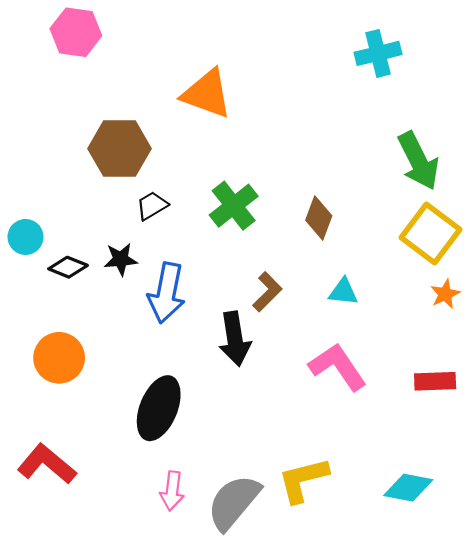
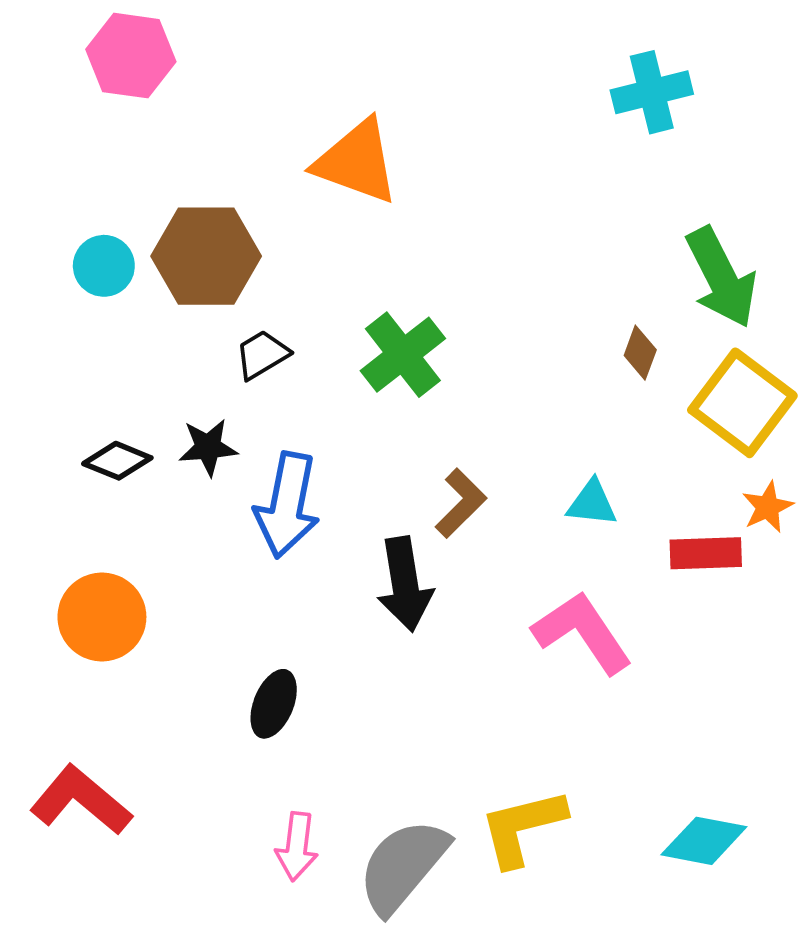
brown diamond: (319, 218) -> (640, 353), moved, size x0.7
cyan circle: (26, 237) -> (104, 266), moved
red rectangle: (435, 381) -> (706, 553), moved
black ellipse: (159, 408) -> (274, 704), size x0.6

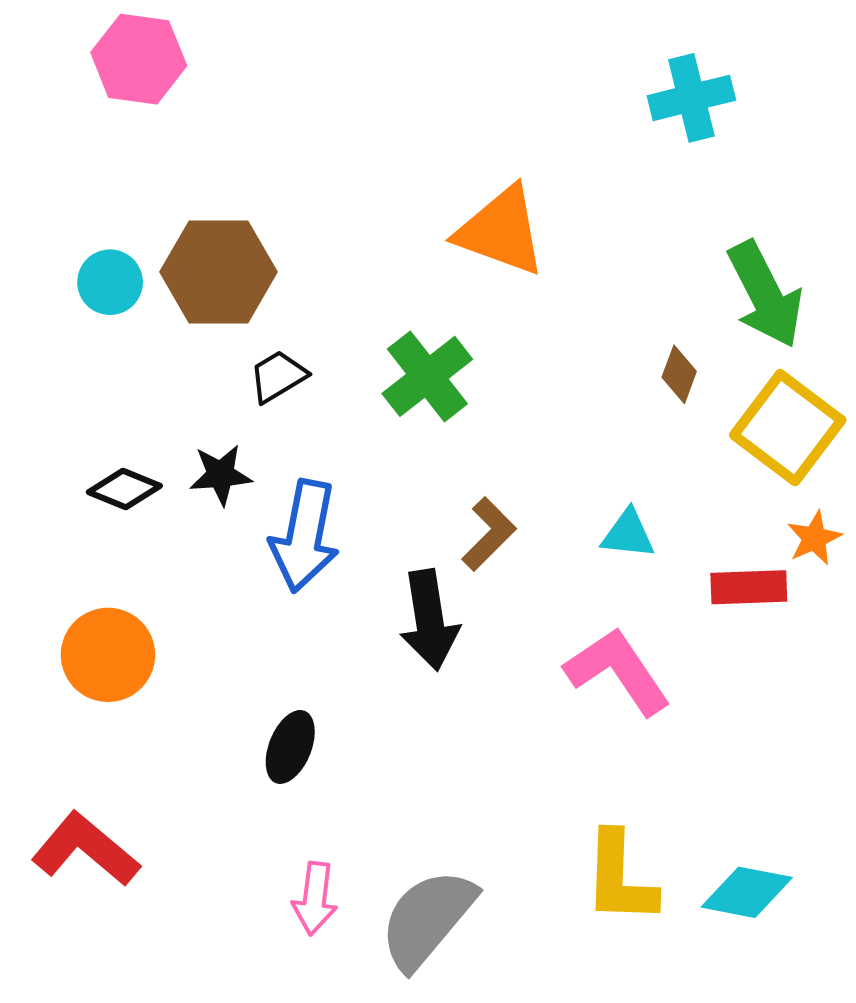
orange triangle: (357, 162) -> (501, 231), moved
yellow L-shape: (523, 827) -> (620, 878), moved, turned -74

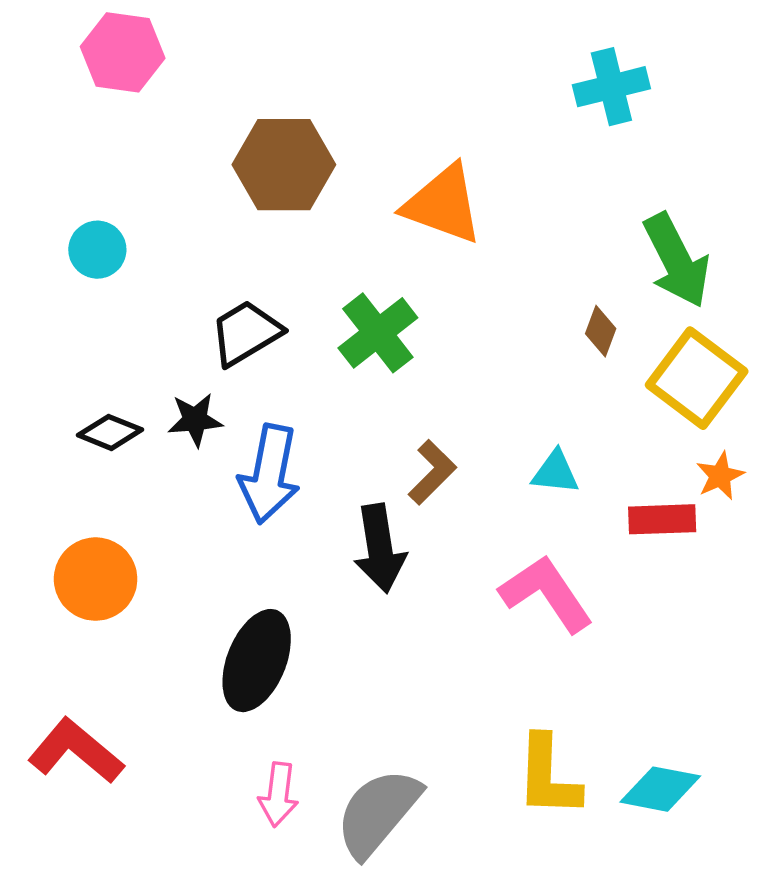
brown hexagon: (219, 272) -> (284, 165), moved
black trapezoid: (278, 376) -> (246, 333), size x1.4
black ellipse: (290, 747) -> (257, 661), size x1.6

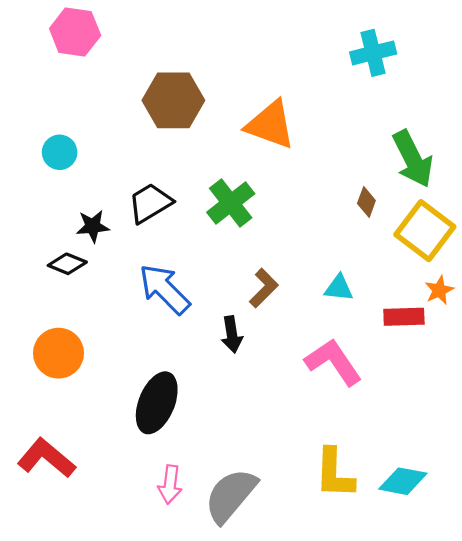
black star: (195, 420) -> (93, 226), moved
blue arrow: (269, 474) -> (164, 289), turned 124
black arrow: (380, 548) -> (232, 334), size x0.7

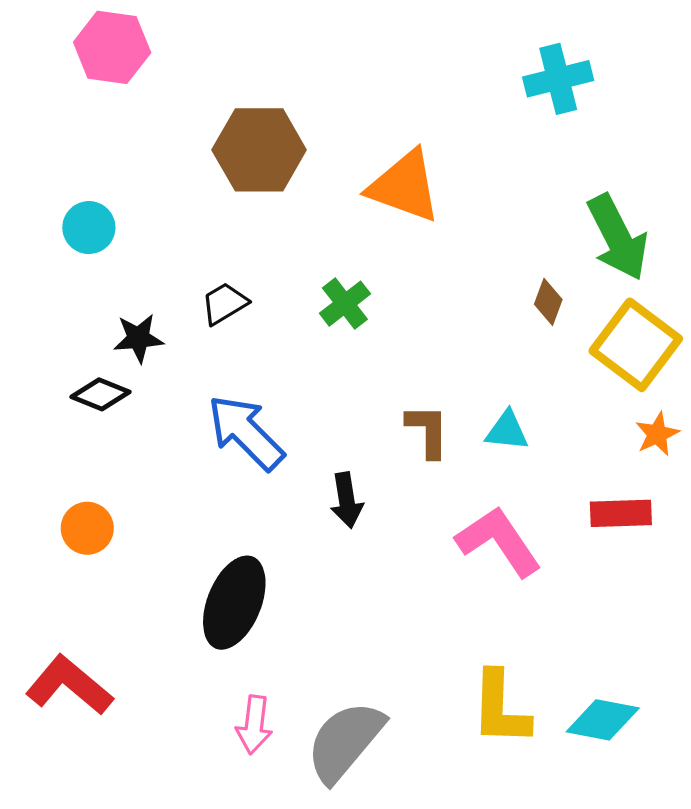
black trapezoid: (150, 203) -> (224, 304), size x0.7
green cross: (231, 203) -> (345, 304), size x0.7
brown L-shape: (264, 288) -> (428, 431), moved, turned -45
red rectangle: (404, 317) -> (621, 513), moved
orange circle: (58, 353) -> (87, 528), size x0.7

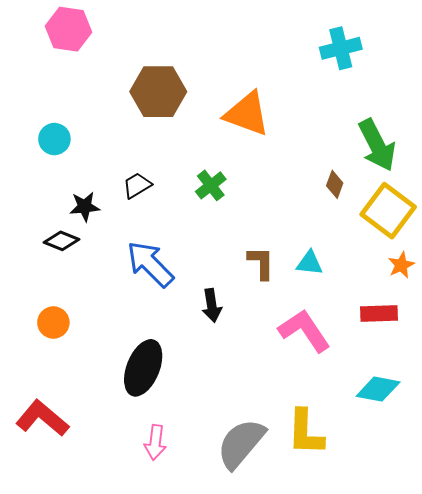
cyan diamond: (603, 720) -> (378, 389), moved
gray semicircle: (345, 741) -> (241, 443), moved

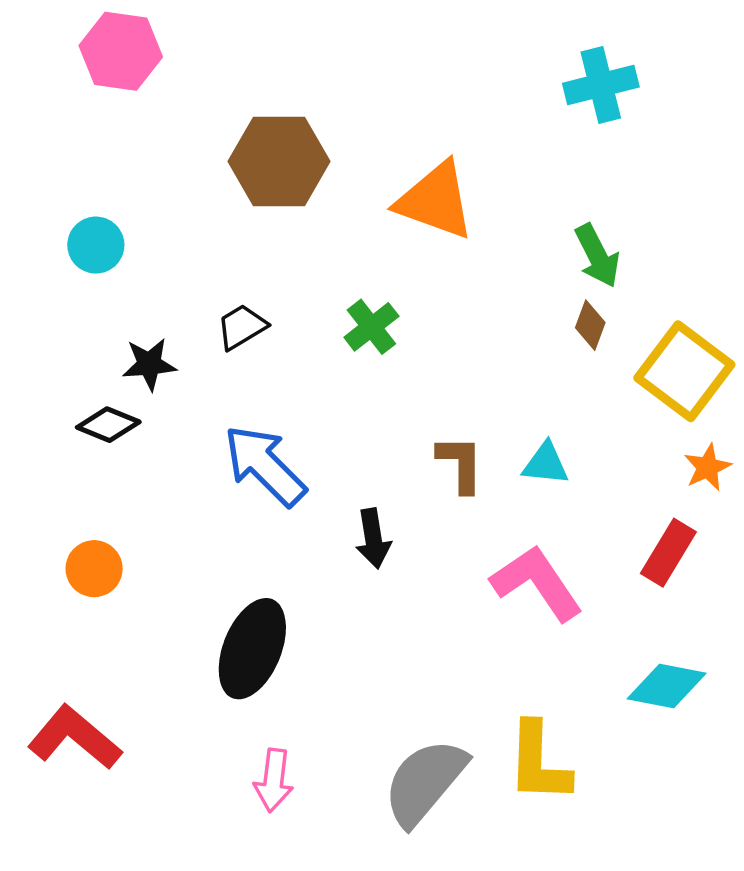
green arrow: (377, 145) -> (597, 256), moved, size x0.7
red rectangle: (379, 313) -> (668, 553), turned -57

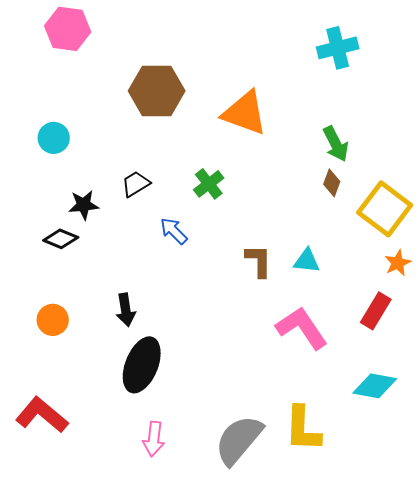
blue arrow: (265, 466) -> (174, 231), moved, size x0.6
black arrow: (373, 538) -> (126, 310), moved

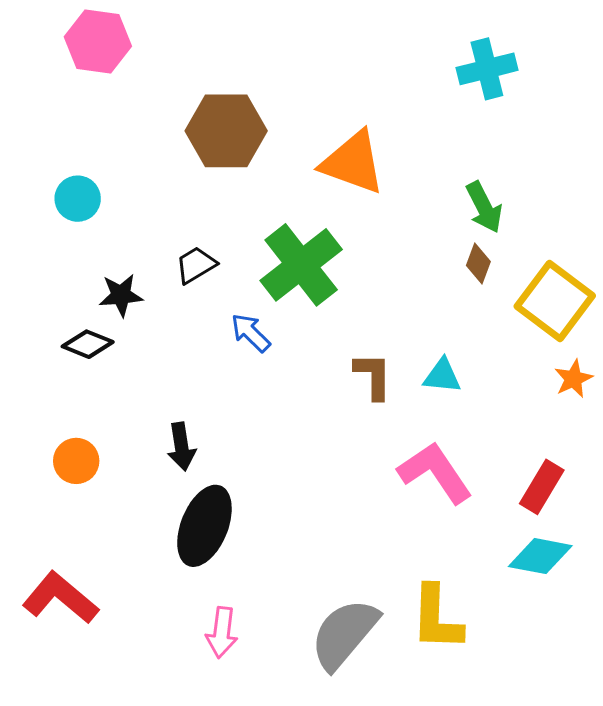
green cross: (209, 184) -> (301, 265), size x1.8
red rectangle: (376, 311) -> (542, 487), moved

